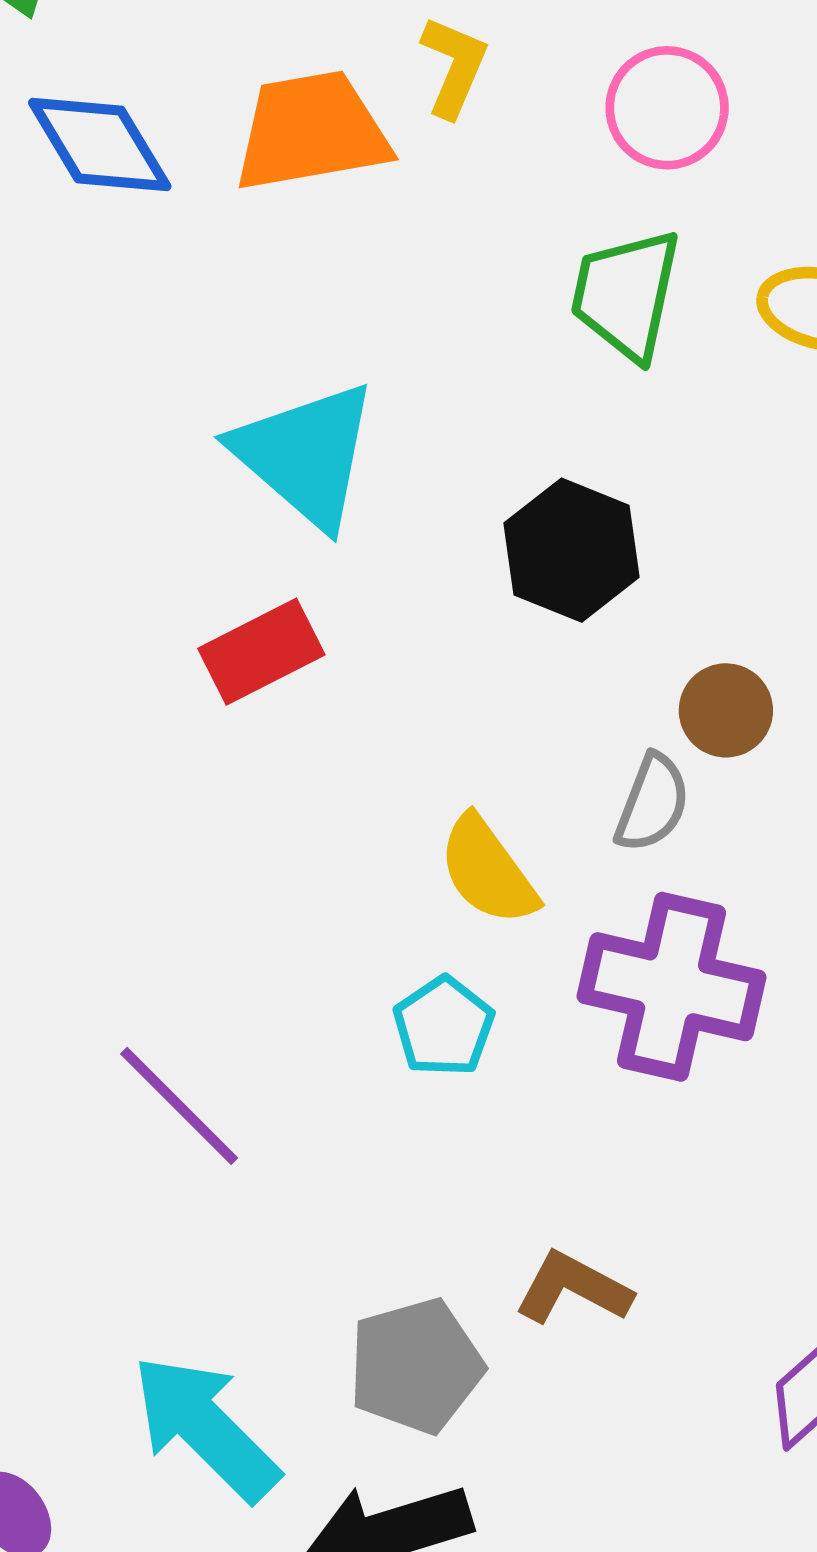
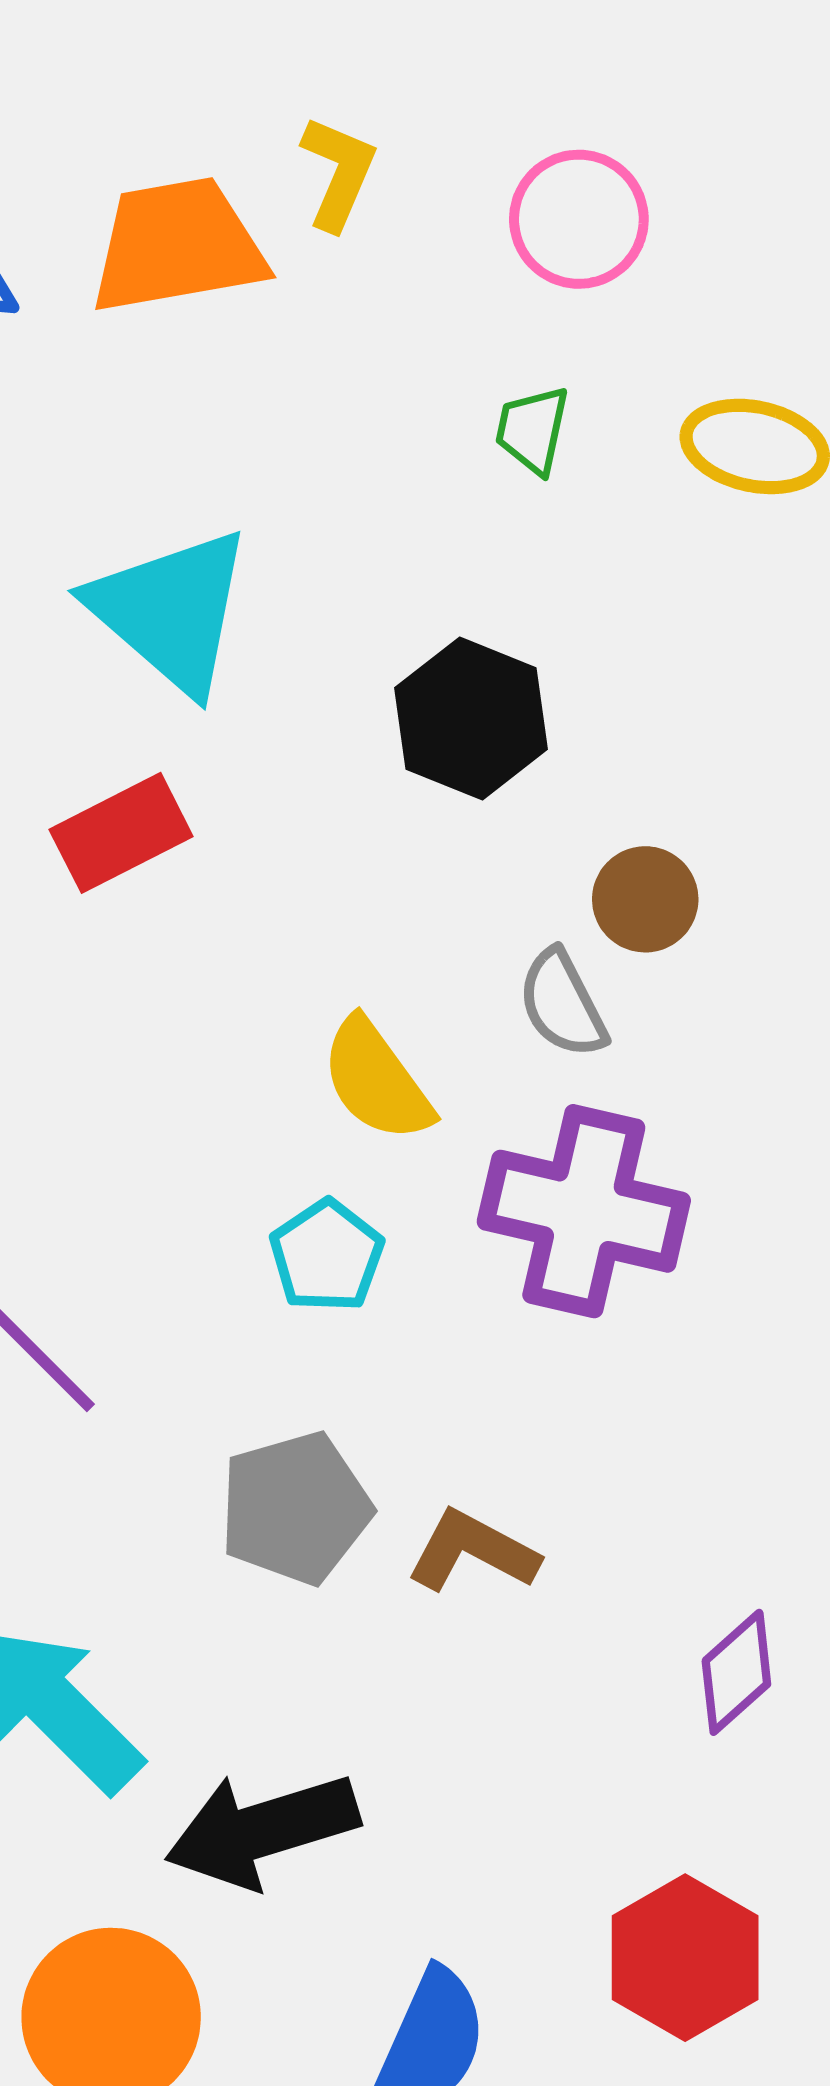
green trapezoid: (626, 294) -> (532, 430), size x0.6
gray semicircle: (652, 803) -> (562, 1004), turned 132
gray pentagon: (416, 1366) -> (295, 1508), moved

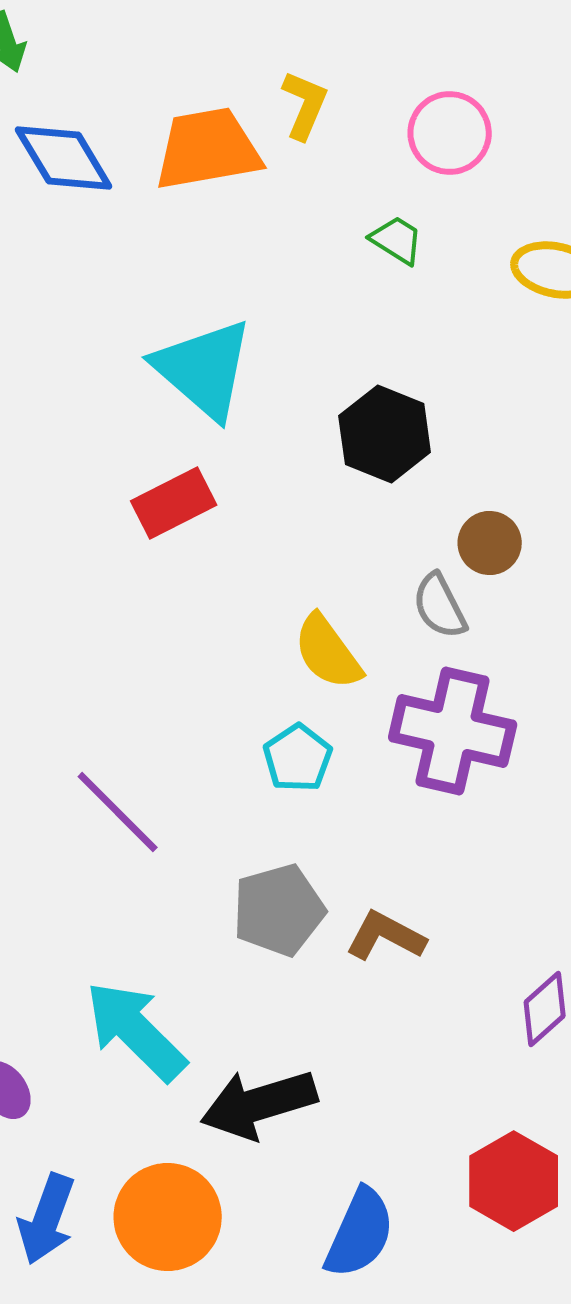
green trapezoid: (532, 430) -> (397, 240), moved, turned 110

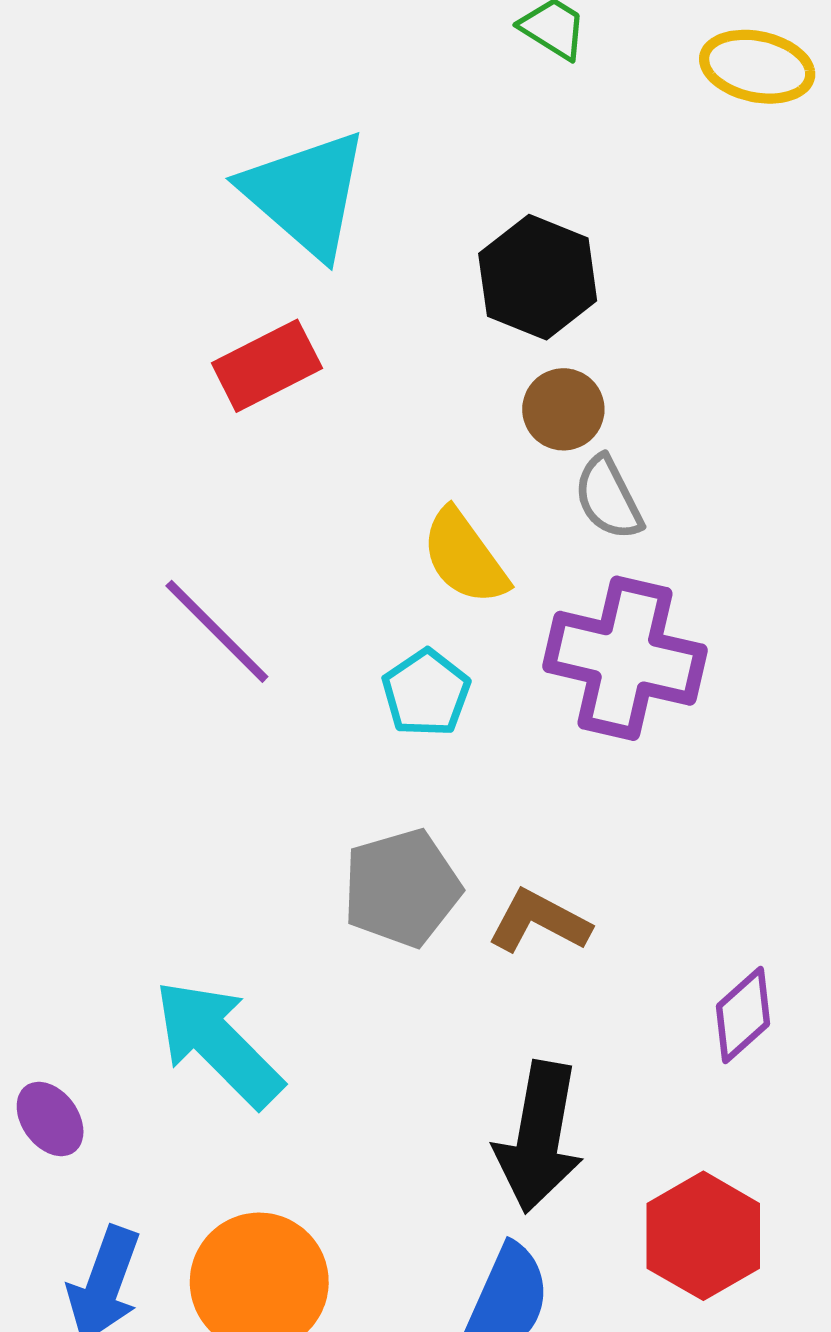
brown circle: (490, 543) -> (563, 409), moved
purple line: (118, 812) -> (217, 631), moved
black arrow: (259, 1104) -> (539, 1137), moved, turned -63

